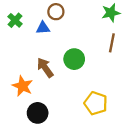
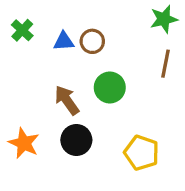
brown circle: (56, 12) -> (92, 41), moved
orange star: (23, 86) -> (24, 143), moved
black circle: (38, 113) -> (76, 140), moved

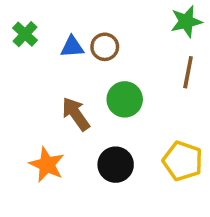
black circle: (76, 140) -> (116, 165), moved
orange star: (24, 143) -> (47, 165), moved
yellow pentagon: (142, 153) -> (183, 161), moved

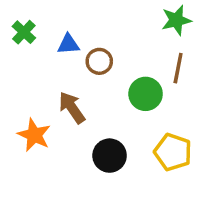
brown circle: (105, 47) -> (99, 61), moved
green circle: (125, 99) -> (146, 94), moved
orange star: (47, 165) -> (34, 135), moved

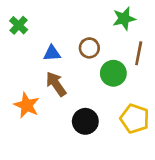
green star: (176, 20) -> (124, 19), moved
blue triangle: (68, 44) -> (52, 53), moved
brown circle: (99, 61) -> (89, 48), moved

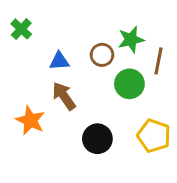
green star: (124, 19) -> (131, 40), moved

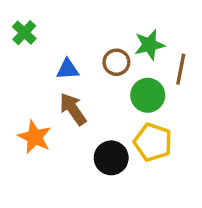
yellow pentagon: (154, 136) -> (153, 142), moved

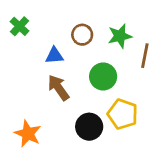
brown circle: (116, 62) -> (82, 35), moved
green circle: (148, 95) -> (103, 76), moved
orange star: (35, 137) -> (28, 134), moved

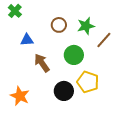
green cross: (19, 26) -> (15, 11), moved
blue triangle: (54, 56) -> (27, 40), moved
brown line: (145, 56) -> (104, 40), turned 30

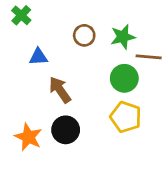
brown line: (104, 40) -> (149, 57), turned 54
green circle: (74, 55) -> (124, 78), moved
black circle: (64, 91) -> (66, 130), moved

